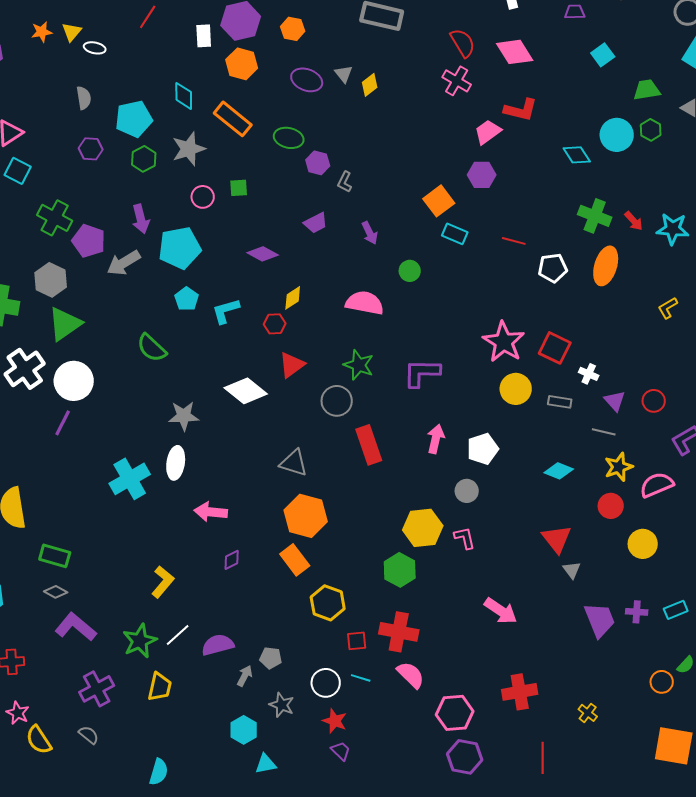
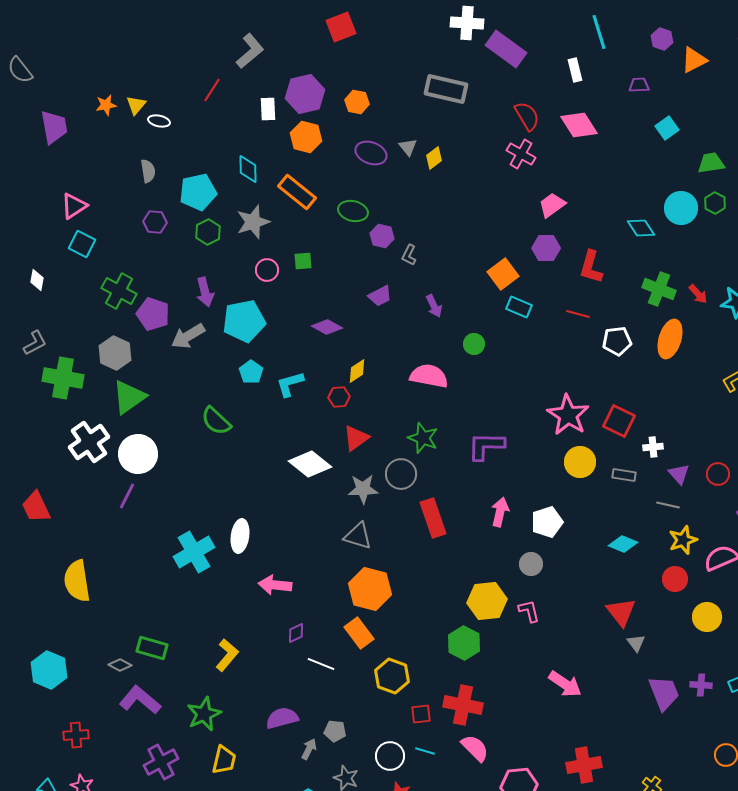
red L-shape: (521, 110) -> (591, 267), moved, turned 92
white cross: (589, 374) -> (653, 447), turned -30
gray star: (184, 416) -> (363, 489), moved
green rectangle: (55, 556) -> (152, 648), moved
white line: (178, 635) -> (321, 664), moved, turned 64

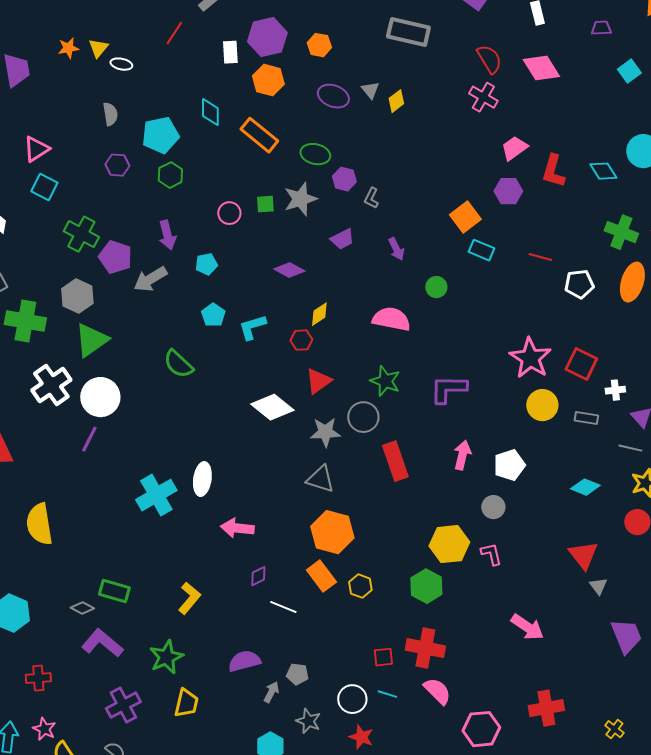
gray star: (253, 222) -> (300, 199), moved
red L-shape: (591, 267) -> (553, 171), moved
cyan pentagon: (244, 321) -> (206, 264), size x0.5
yellow hexagon: (392, 676) -> (360, 586), moved, size x0.7

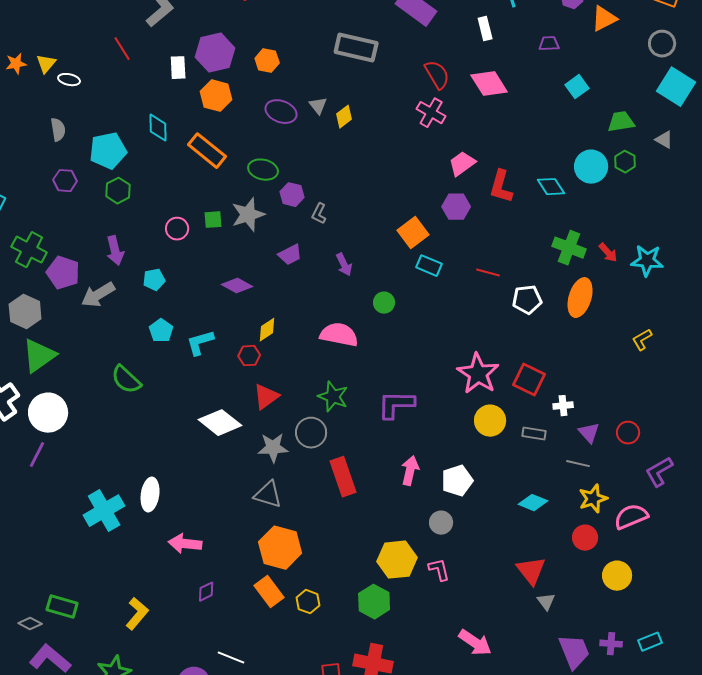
red line: (174, 33) -> (122, 49), turned -65
white line: (283, 607) -> (231, 658), moved

